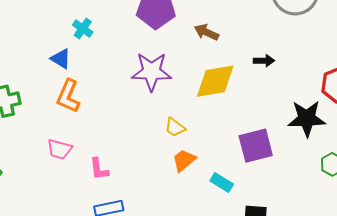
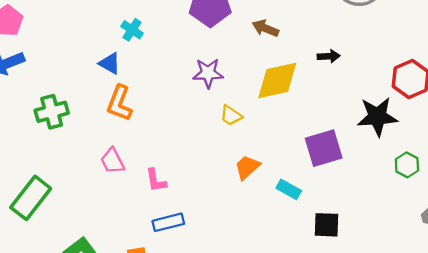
purple star: (151, 72) -> (208, 73), size x0.7
yellow trapezoid: (175, 127) -> (231, 116), moved
pink trapezoid: (59, 149) -> (112, 161), turned 50

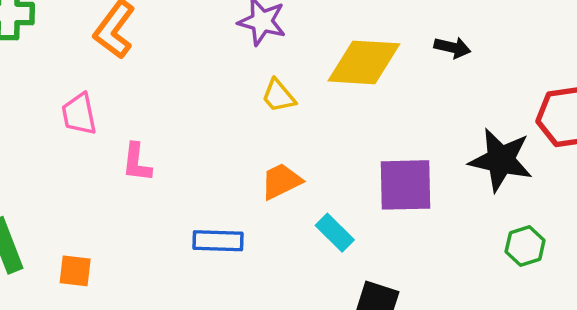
blue rectangle: (168, 222) -> (218, 241), moved

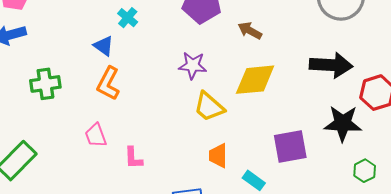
black arrow: (452, 47) -> (331, 65), moved, size x2.0
yellow trapezoid: (278, 96) -> (209, 107), size x1.5
orange trapezoid: (281, 181) -> (218, 156), turned -55

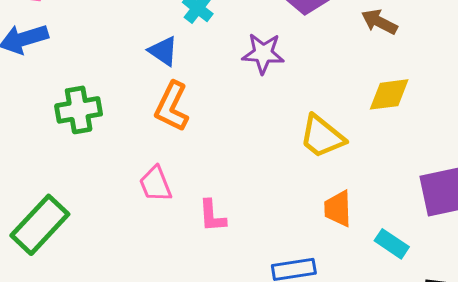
purple star: (193, 65) -> (263, 53), moved
yellow diamond: (255, 80) -> (389, 94), size x0.7

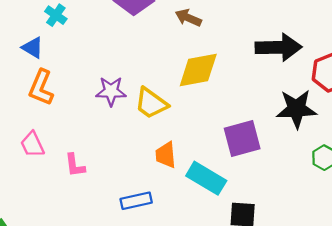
purple star: (263, 53) -> (111, 91), moved
yellow diamond: (389, 94) -> (198, 70), size x1.4
cyan rectangle: (392, 244) -> (206, 178), size x1.6

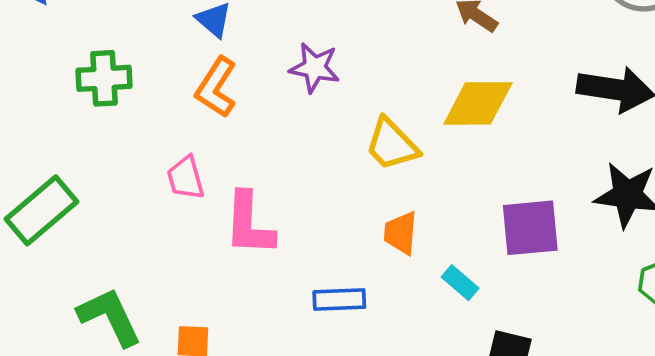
purple star: (111, 91) -> (315, 68), moved
pink L-shape: (75, 165) -> (249, 224), size x1.6
cyan rectangle: (206, 178) -> (460, 283), size x0.6

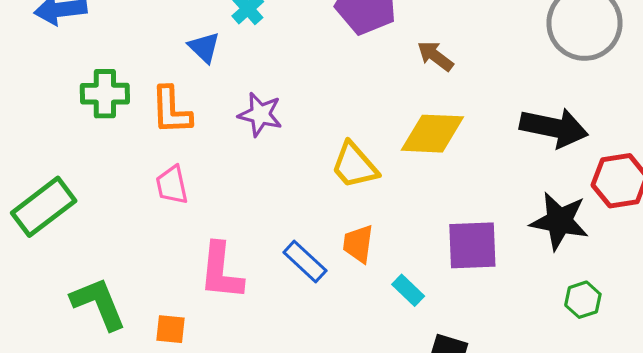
purple star: (315, 68) -> (260, 114), moved
orange L-shape: (216, 87) -> (171, 110), moved, turned -38
pink L-shape: (249, 224) -> (221, 271), moved
blue rectangle: (339, 300) -> (305, 262), moved, turned 42

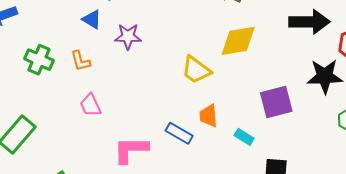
green cross: (105, 94) -> (39, 60), turned 36
orange L-shape: (171, 110) -> (80, 61), size x0.7
purple star: (260, 114) -> (128, 36), moved
pink L-shape: (221, 271) -> (131, 150), turned 96

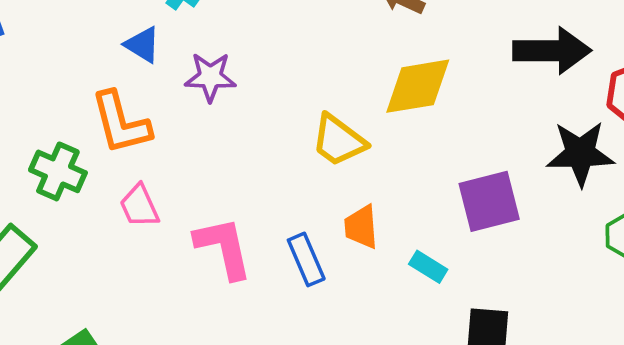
green cross: (39, 60) -> (58, 171), moved
orange L-shape: (80, 61) -> (121, 123), size x1.6
blue rectangle: (179, 133) -> (306, 259), turned 36
pink L-shape: (131, 150) -> (223, 248), moved, turned 78

